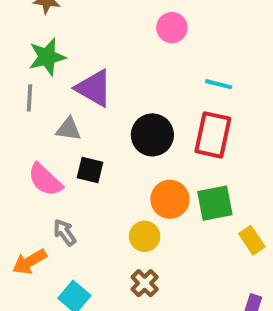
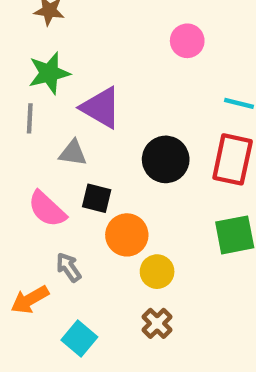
orange circle: (170, 199) -> (127, 235), moved

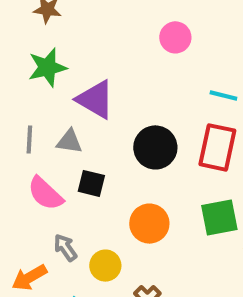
gray line: (30, 118) -> (29, 139), moved
orange circle: (127, 235) -> (149, 224), moved
yellow circle: (157, 272) -> (105, 266), moved

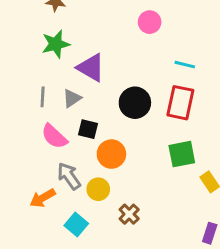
gray triangle: (69, 141) -> (72, 98), turned -42
orange circle: (149, 224) -> (111, 154), moved
gray arrow: (65, 248) -> (69, 176), size x1.4

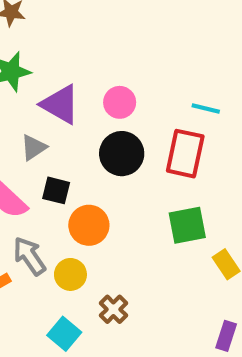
pink circle: (150, 22) -> (120, 102), moved
cyan line: (185, 65) -> (206, 108), moved
cyan square: (76, 224) -> (64, 334), moved

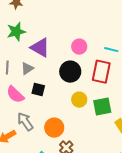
pink circle: (120, 102) -> (79, 47), moved
orange circle: (89, 225) -> (54, 128), moved
yellow circle: (70, 274) -> (79, 100), moved

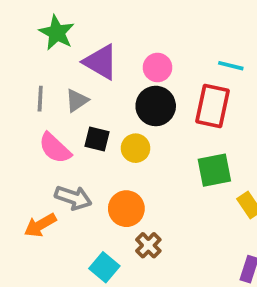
green star: (16, 32) -> (57, 33), turned -30
pink circle: (79, 47) -> (158, 67), moved
yellow circle: (79, 100) -> (136, 148), moved
gray arrow: (25, 122) -> (73, 198), turned 144

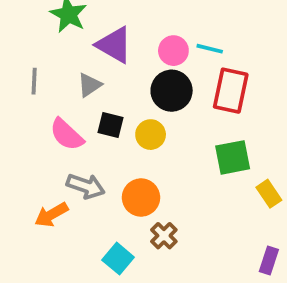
cyan line: (231, 66) -> (210, 49), moved
gray line: (40, 99) -> (34, 81), moved

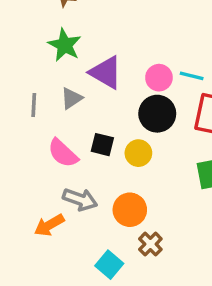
gray triangle: (89, 85) -> (71, 98), moved

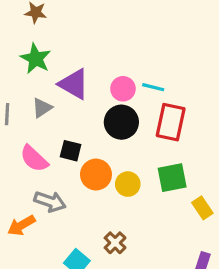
yellow circle: (138, 153) -> (128, 184), moved
orange circle: (130, 210) -> (96, 175), moved

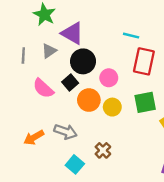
pink circle: (123, 89) -> (109, 78), moved
black circle: (121, 122) -> (83, 61), moved
black square: (71, 151) -> (70, 82), turned 35
gray arrow: (50, 202) -> (65, 132), moved

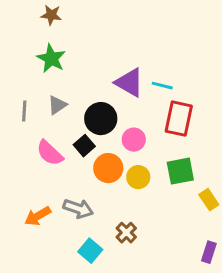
purple triangle: (72, 33) -> (129, 83), moved

